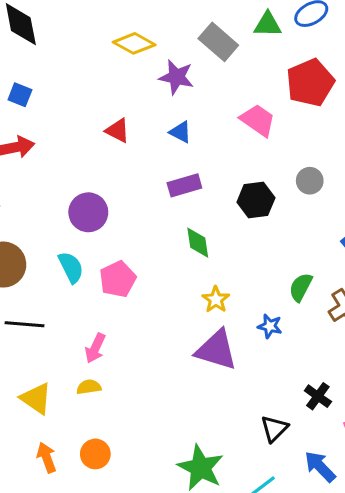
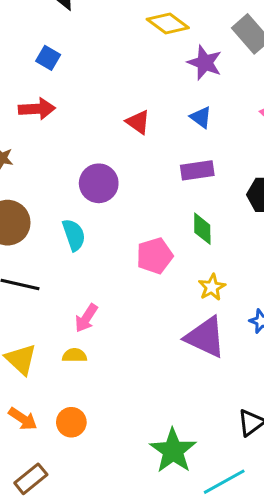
red triangle: (118, 130) -> (138, 122), moved
pink pentagon: (118, 279) -> (155, 256), moved
orange arrow: (47, 458) -> (23, 419), turned 136

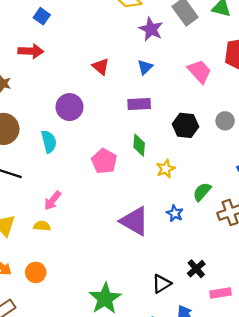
blue triangle: (201, 117) -> (145, 67), turned 35
pink pentagon: (155, 256) -> (104, 161), turned -30
yellow star: (212, 287) -> (166, 169), moved

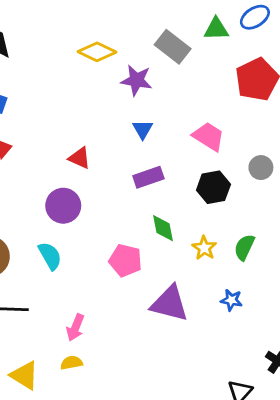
red triangle: (101, 67) -> (80, 158), moved
pink trapezoid: (199, 71) -> (209, 137), moved
green semicircle: (202, 192) -> (244, 247), moved
purple triangle: (135, 221) -> (169, 304), moved

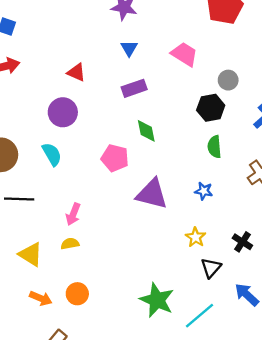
black hexagon: (213, 187) -> (211, 108), moved
green semicircle: (244, 247) -> (214, 147), turned -30
yellow star: (204, 248) -> (196, 237), moved

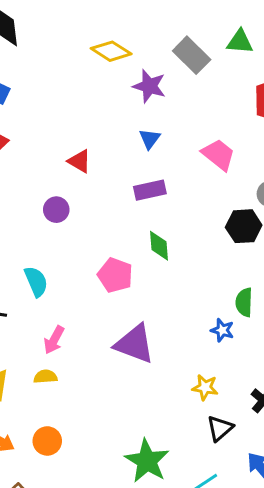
purple circle: (63, 112) -> (56, 210), size x0.7
green semicircle: (214, 147) -> (244, 302), moved
cyan semicircle: (52, 154) -> (36, 281), moved
purple triangle: (152, 194) -> (135, 344), moved
yellow star: (196, 237) -> (205, 387), turned -30

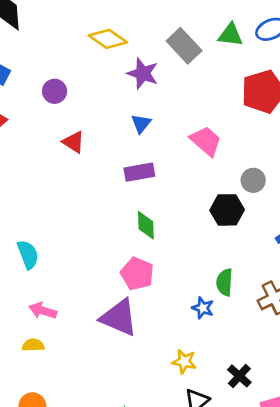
purple circle: (56, 210) -> (55, 91), moved
pink pentagon: (115, 275) -> (137, 274), moved
pink arrow: (54, 340) -> (43, 311), turned 76

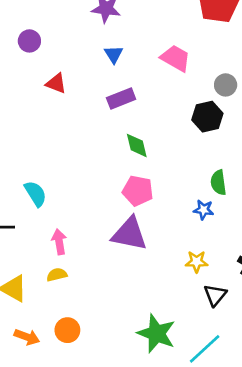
pink arrow: (43, 311) -> (59, 242), turned 75

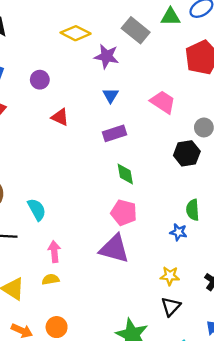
black triangle: (215, 295) -> (171, 306), moved

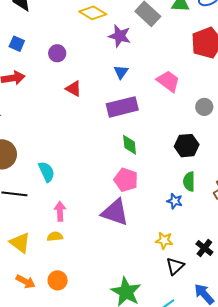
purple rectangle: (114, 133) -> (122, 107), size x1.4
black hexagon: (187, 153) -> (187, 146), moved
black triangle: (171, 306) -> (175, 266), moved

